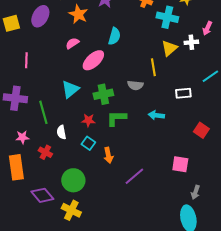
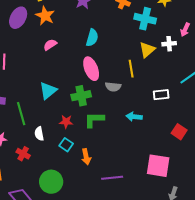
orange star: (78, 14) -> (45, 16), moved
pink ellipse: (93, 60) -> (91, 69), moved, turned -70
pink square: (180, 164) -> (158, 166), size x1.4
purple line: (134, 176) -> (112, 178), turned 35

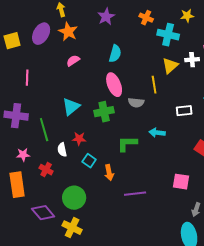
green L-shape: (94, 120) -> (127, 144), moved
red star: (66, 122) -> (79, 139), moved
pink square: (158, 166) -> (181, 182), size x0.7

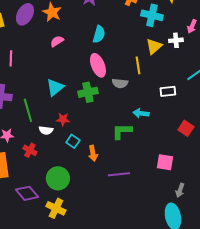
green L-shape: (127, 144) -> (122, 131), moved
white semicircle: (62, 150) -> (46, 130), turned -72

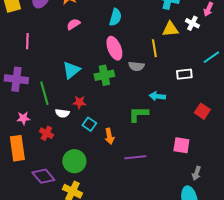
white cross: (176, 40) -> (192, 23), turned 32
yellow triangle: (154, 46) -> (170, 29), turned 36

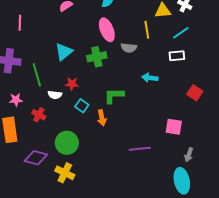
cyan line: (211, 57) -> (181, 33), moved
green L-shape: (138, 114) -> (114, 96), moved
purple line: (135, 157) -> (140, 149), moved
purple diamond: (43, 176) -> (36, 158), turned -35

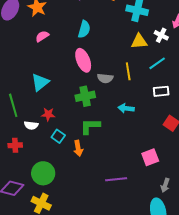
yellow line: (147, 30) -> (128, 71), moved
white rectangle: (177, 56) -> (161, 91), moved
green cross: (97, 57) -> (85, 96), moved
red cross: (39, 115) -> (15, 145), turned -32
pink square: (174, 127) -> (150, 157), turned -30

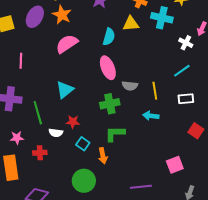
pink semicircle: (42, 36) -> (67, 44), size x1.6
yellow triangle: (139, 41) -> (131, 24), moved
yellow line: (128, 71) -> (155, 91), moved
green circle: (43, 173) -> (84, 181), moved

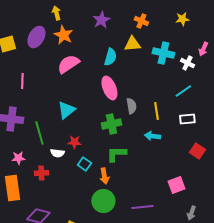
cyan cross: (162, 18) -> (163, 53), moved
gray semicircle: (130, 86) -> (131, 106), turned -105
green circle: (84, 181) -> (103, 201), moved

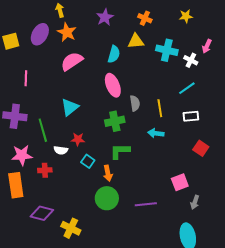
pink star: (18, 158) -> (22, 155), size x1.5
gray arrow: (191, 213) -> (195, 202), moved

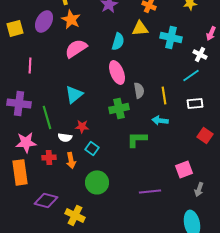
white cross: (191, 60) -> (200, 54), moved
green L-shape: (120, 151) -> (137, 139), moved
orange arrow: (108, 173) -> (71, 160), moved
green circle: (107, 198) -> (97, 182), moved

